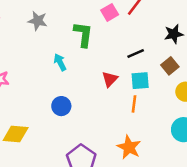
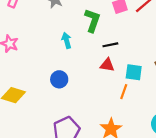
black line: (136, 53) -> (110, 45), moved
red triangle: (110, 79) -> (107, 65), turned 42

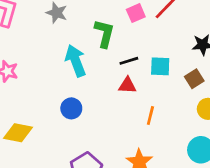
cyan arrow: (67, 40) -> (76, 61), size x1.6
cyan square: (134, 72) -> (160, 66), moved

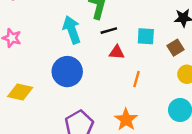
black line: (129, 61) -> (109, 31), moved
blue circle: (71, 108) -> (67, 72), size x1.6

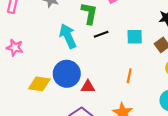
red triangle: (117, 52) -> (88, 87), moved
yellow diamond: (20, 92) -> (39, 84), moved

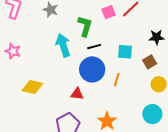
blue circle: (67, 74) -> (92, 69), moved
orange line: (129, 76) -> (117, 80), moved

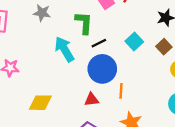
cyan square: (125, 52) -> (134, 42), turned -35
orange line: (117, 80) -> (121, 91), moved

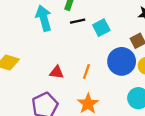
cyan square: (134, 42) -> (101, 28), moved
blue circle: (102, 69) -> (122, 61), moved

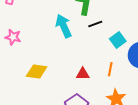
cyan square: (101, 28) -> (118, 40), moved

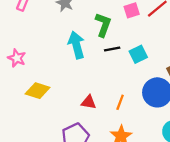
pink star: (13, 37) -> (17, 58), moved
cyan square: (118, 40) -> (138, 54), moved

